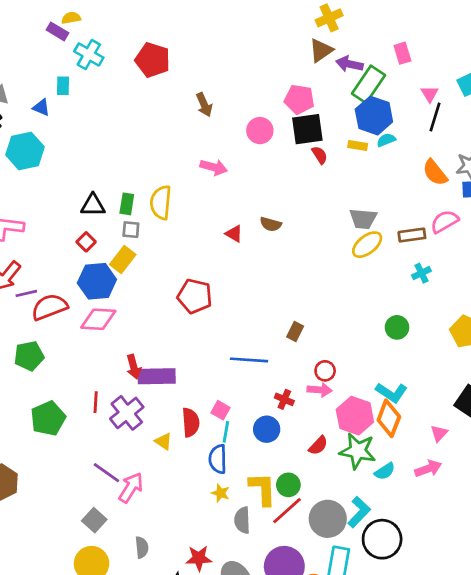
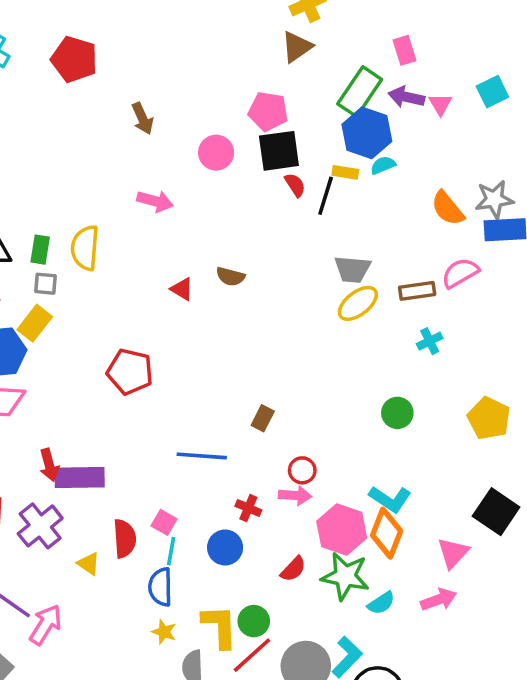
purple arrow: (349, 64) -> (406, 97), moved
black line: (435, 117) -> (326, 196), moved
pink triangle: (439, 433) -> (453, 553), size x1.4

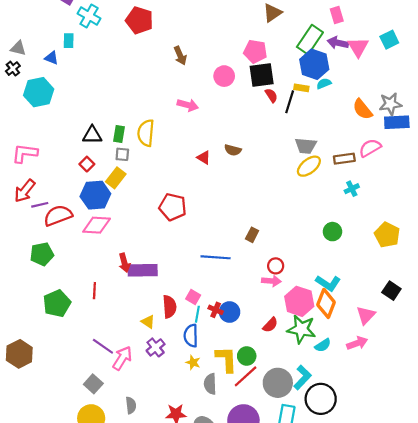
pink triangle: (440, 104) -> (358, 47), size x1.5
red cross: (248, 508) -> (216, 310), moved
black square: (496, 512) -> (391, 291), size x0.7
purple cross: (40, 526) -> (156, 347), moved, size x0.7

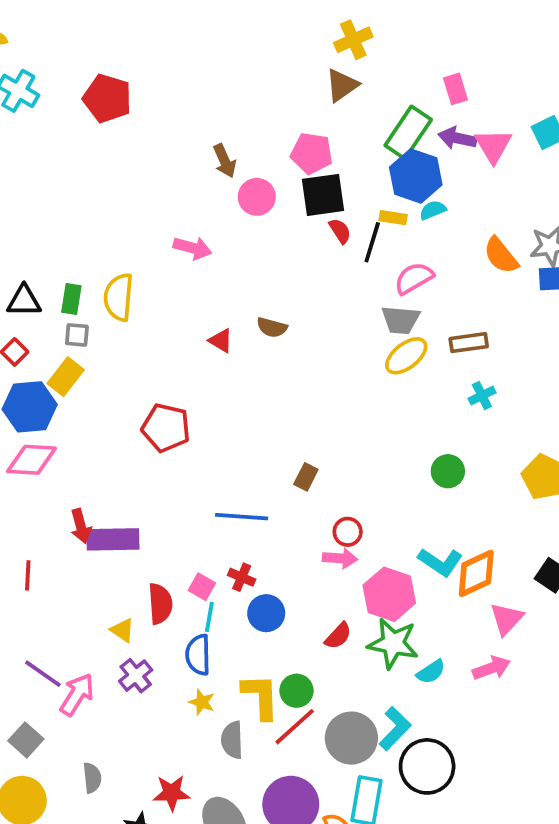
brown arrow: (180, 56) -> (225, 161), moved
pink semicircle: (370, 148) -> (414, 278), moved
orange diamond: (326, 303) -> (476, 573), moved, turned 44
red cross: (216, 310) -> (242, 577), moved

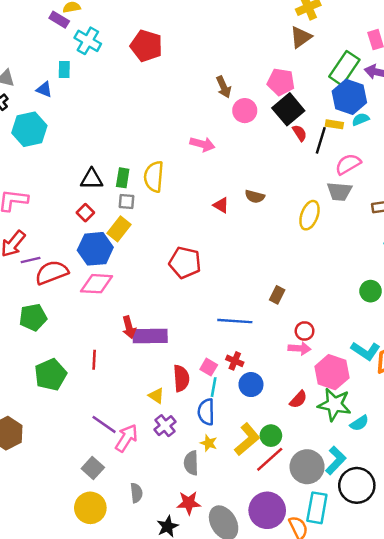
black square: (323, 195) -> (288, 109), turned -32
yellow ellipse: (406, 356) -> (310, 215), moved, turned -32
yellow L-shape: (261, 696) -> (247, 439), turned 52
gray semicircle: (232, 740) -> (191, 463), moved

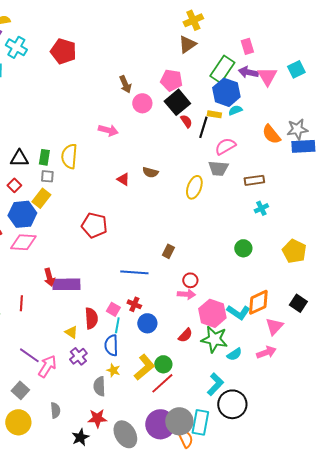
cyan L-shape: (366, 351) -> (238, 312), moved
gray circle: (307, 467) -> (179, 421), moved

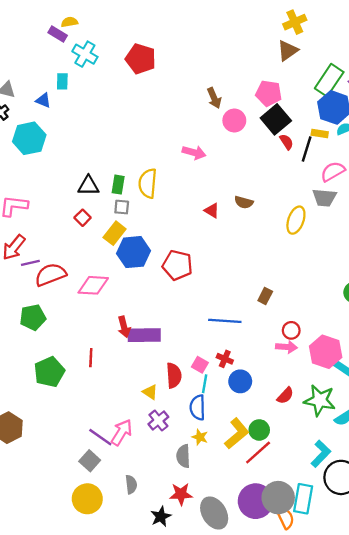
blue hexagon: (22, 214) -> (134, 252), moved
pink hexagon: (212, 313) -> (326, 352), moved
purple line: (29, 355) -> (100, 437), moved

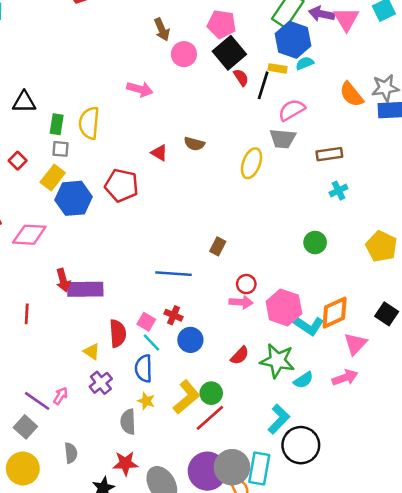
black triangle: (88, 186) -> (24, 102), moved
red pentagon: (177, 265) -> (122, 185), moved
cyan line: (205, 384) -> (151, 342), turned -54
pink arrow: (122, 432) -> (61, 396), size x0.6

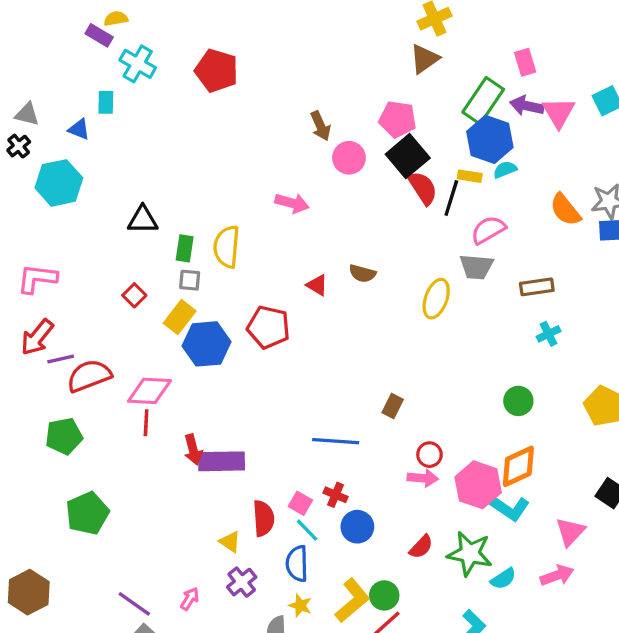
red semicircle: (241, 78) -> (423, 188), size x1.5
orange diamond: (335, 313) -> (518, 466), moved
red line: (27, 314) -> (146, 423), moved
purple line: (37, 401) -> (134, 604), moved

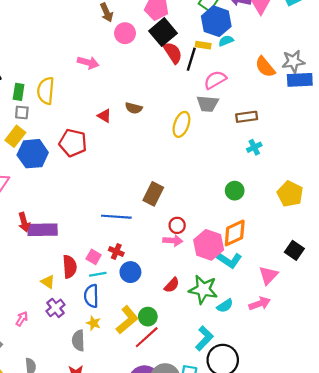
brown rectangle: (393, 406) -> (153, 194), size x1.5
cyan line: (307, 530) -> (98, 274), turned -56

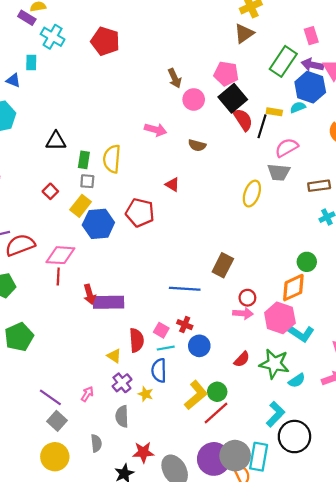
blue hexagon: (216, 21) -> (310, 87), moved
brown semicircle: (134, 108) -> (197, 145), moved
orange diamond: (235, 233) -> (293, 288), moved
yellow star: (94, 323) -> (146, 394), moved
gray semicircle: (78, 340) -> (122, 416), moved

